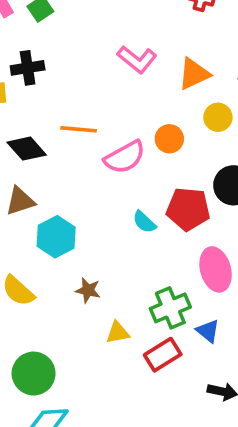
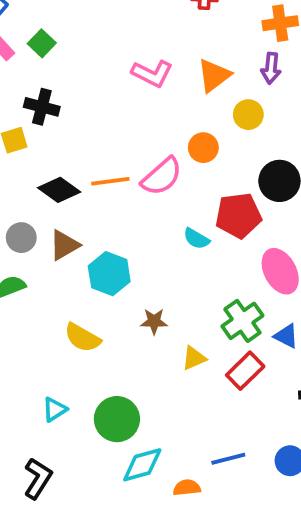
black cross: (28, 68) -> (42, 107), turned 36
orange line: (79, 129) -> (110, 181), moved

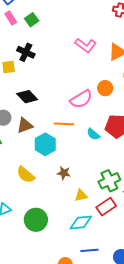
orange line: (110, 181) -> (64, 124), moved
cyan diamond: (142, 465) -> (81, 223), moved

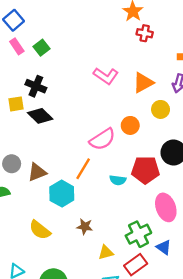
black diamond: (27, 97) -> (40, 116), moved
orange line: (64, 124) -> (83, 169), turned -60
cyan semicircle: (93, 134) -> (118, 180), turned -32

